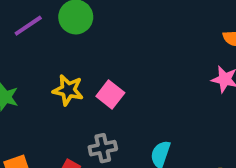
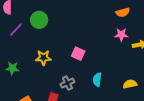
pink square: (110, 94) -> (78, 54), moved

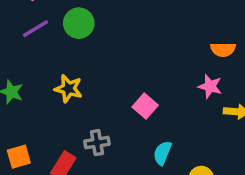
pink square: (78, 54) -> (145, 106), moved
cyan semicircle: (97, 80) -> (162, 153), moved

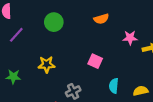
green circle: (79, 23) -> (54, 22), moved
orange semicircle: (223, 50) -> (101, 19), moved

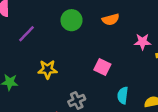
green circle: (54, 22) -> (72, 20), moved
purple line: (16, 35) -> (26, 34), moved

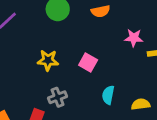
yellow star: (48, 69) -> (48, 60), moved

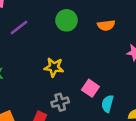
pink square: (88, 63) -> (90, 88), moved

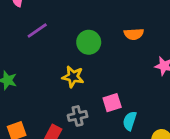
green circle: (67, 20) -> (89, 42), moved
pink square: (90, 88) -> (112, 103), turned 35

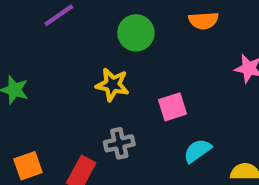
pink square: (112, 103) -> (173, 107), moved
cyan semicircle: (130, 121) -> (197, 151), turned 36

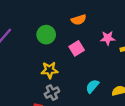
yellow star: (112, 85) -> (50, 70), moved
pink square: (173, 107) -> (77, 48), moved

